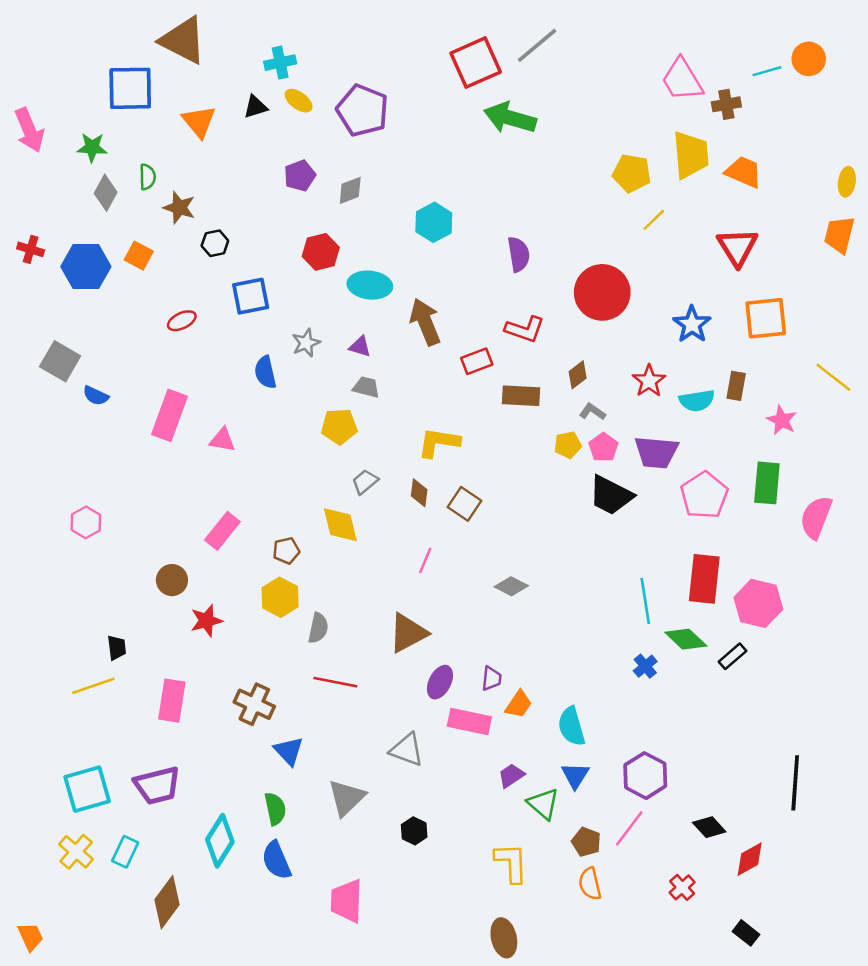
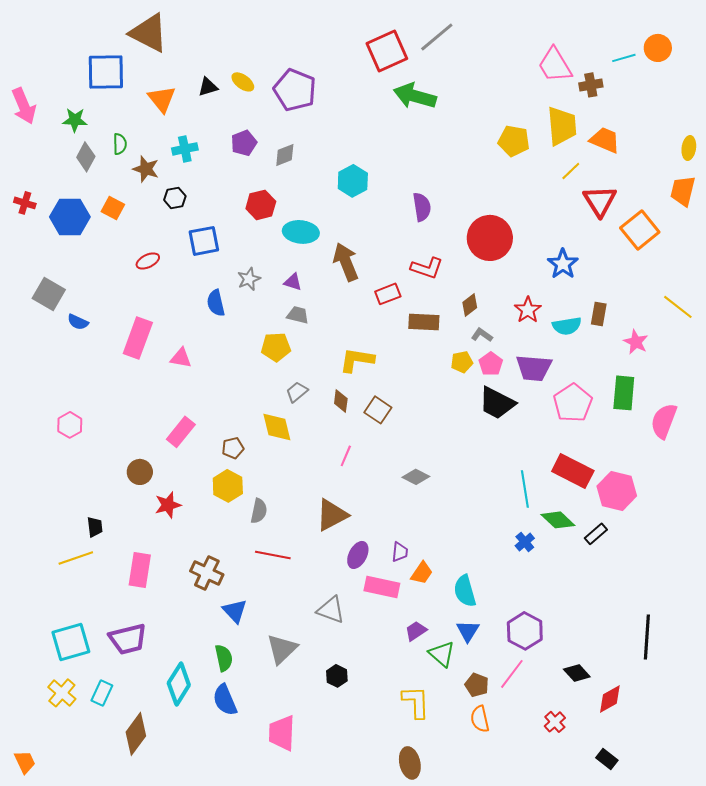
cyan cross: (280, 63) -> (185, 149), moved
yellow line: (654, 220) -> (571, 171), moved
orange square: (766, 318) -> (640, 230), moved, turned -33
red rectangle: (704, 579) -> (573, 471), turned -69

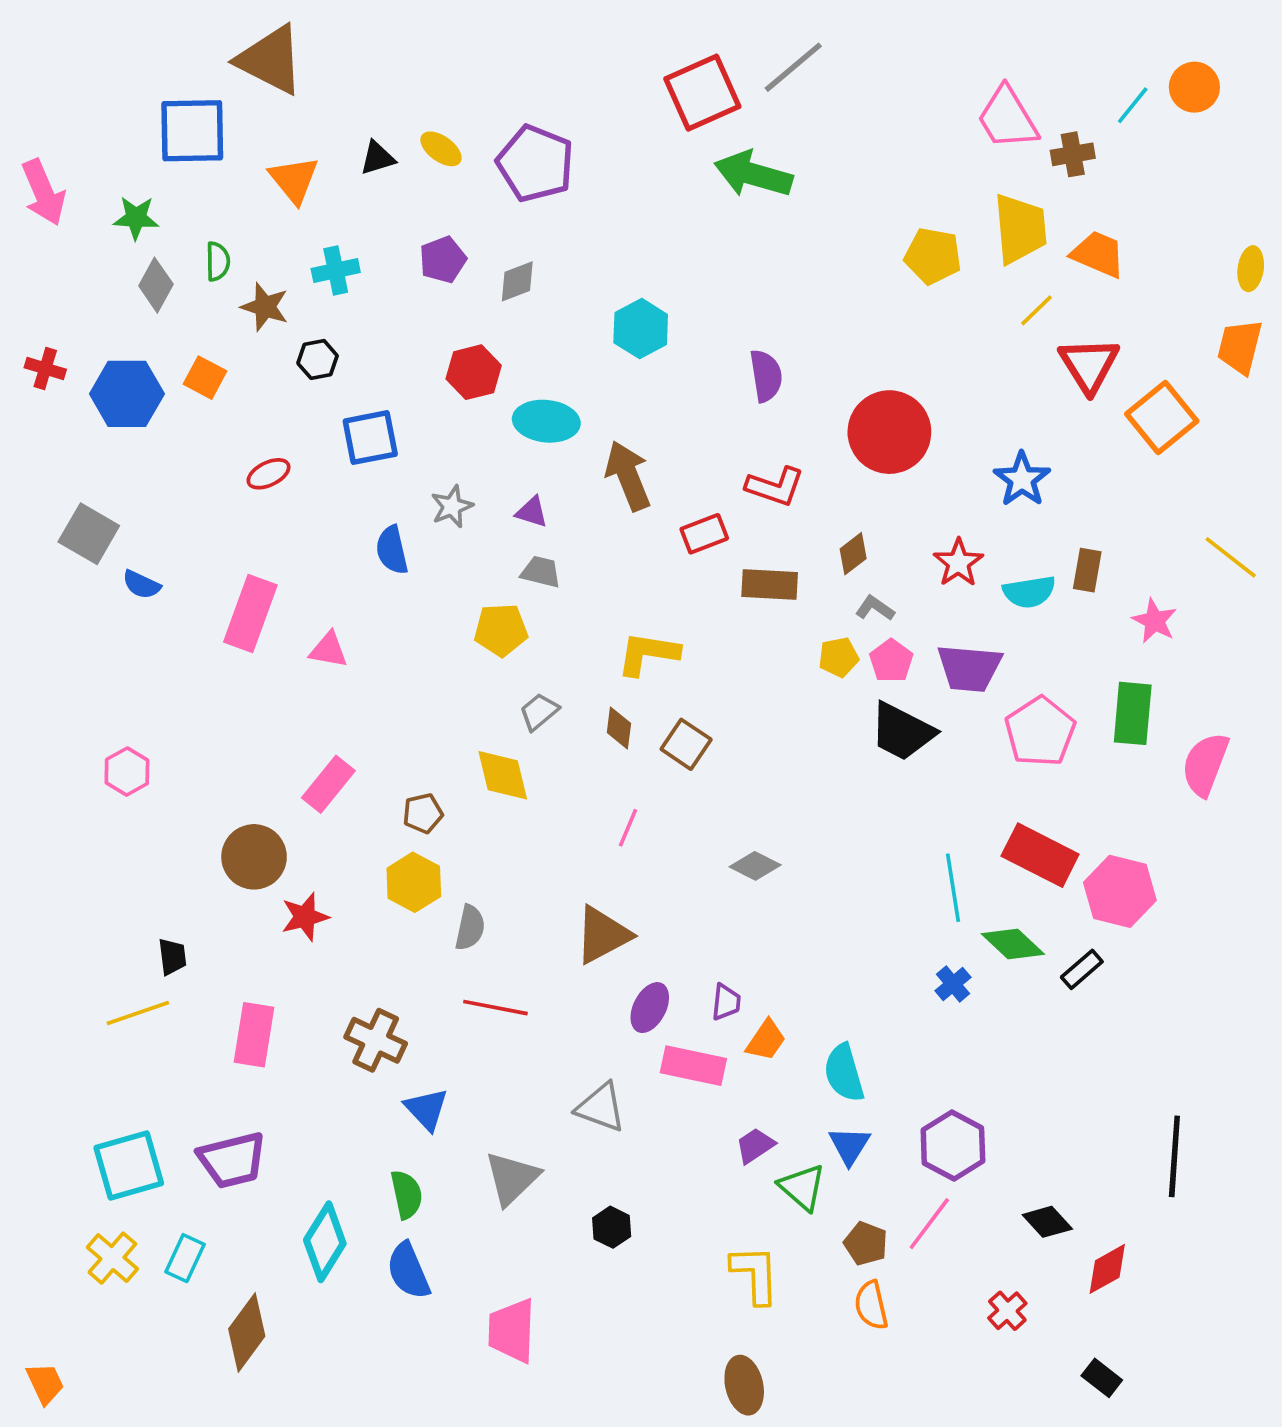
cyan line: (624, 58) -> (1133, 105), turned -35
brown circle: (140, 472) -> (254, 857), size x1.4

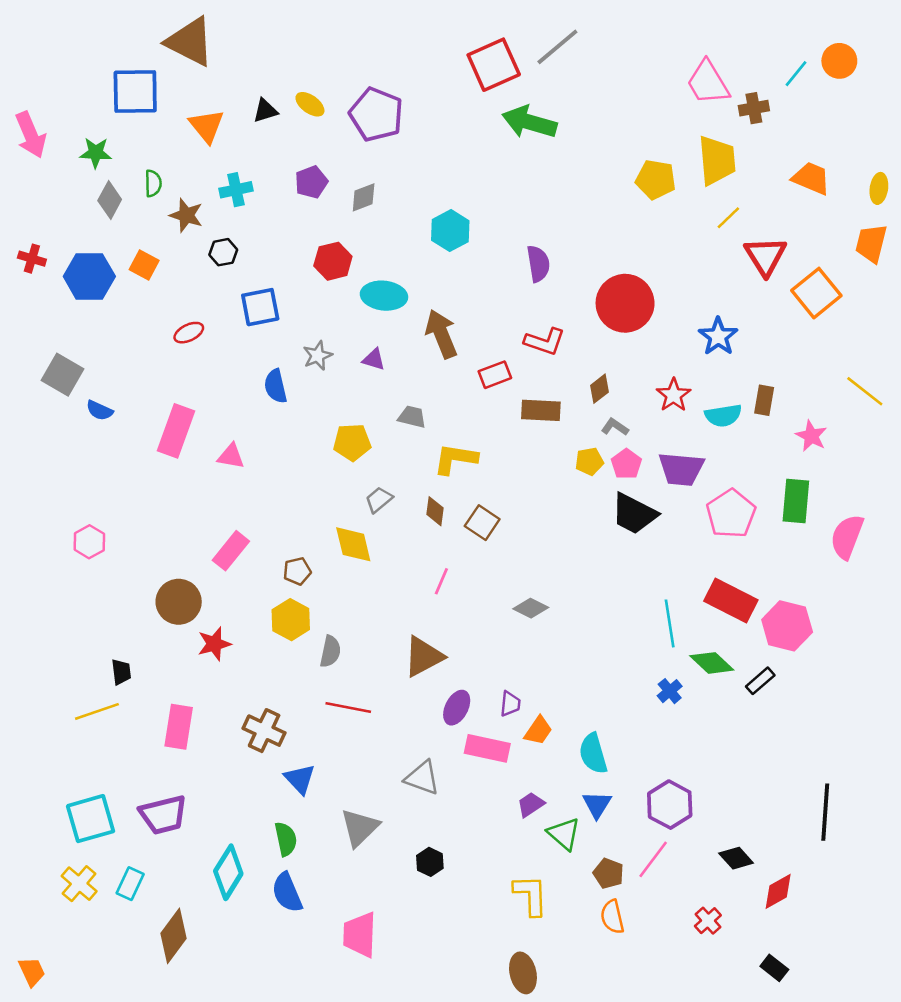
orange trapezoid: (1098, 254) -> (811, 178), moved
gray trapezoid: (541, 572) -> (412, 417), moved

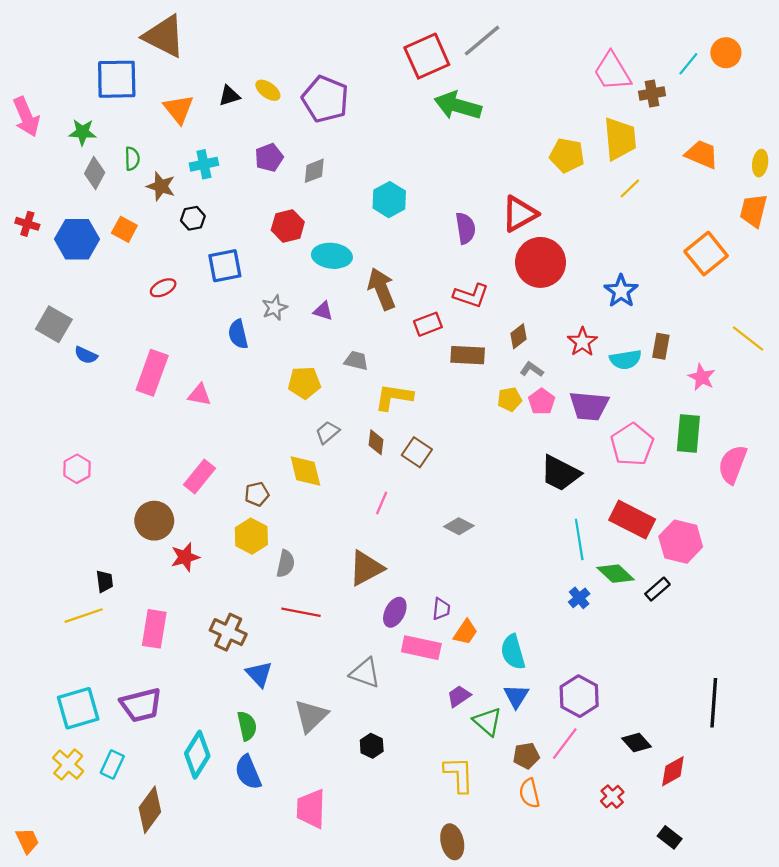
red triangle: (765, 256) -> (520, 214), moved, turned 33
black trapezoid: (634, 514) -> (560, 473), moved
brown pentagon: (608, 873) -> (526, 756), turned -30

